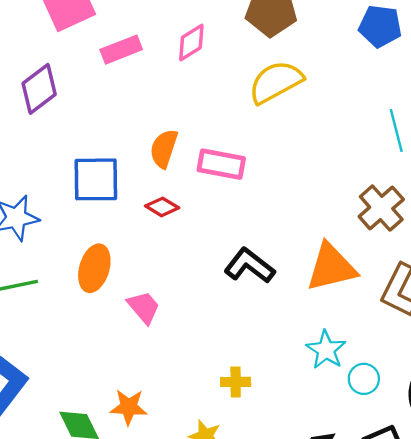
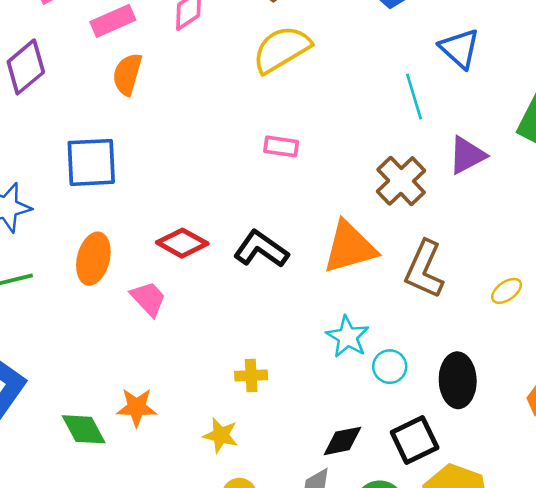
orange semicircle: (164, 149) -> (127, 74), moved
pink rectangle: (221, 164) -> (281, 146), moved, size x0.7
red diamond: (162, 207) -> (182, 243), moved, size x1.4

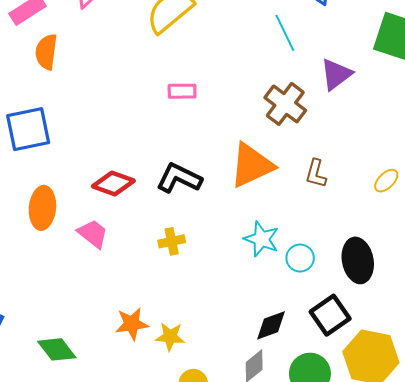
brown L-shape: (424, 269) -> (316, 174), size x0.6
yellow cross: (251, 376) -> (172, 241), moved
orange star: (137, 407) -> (132, 324), moved

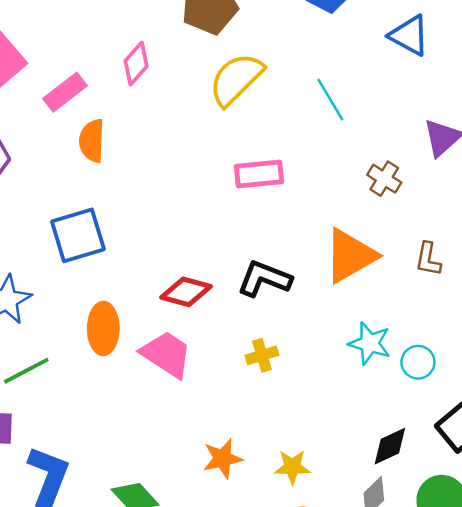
cyan line: (285, 33) -> (330, 100), moved
pink rectangle: (182, 91) -> (259, 174), size x1.4
brown cross: (285, 104) -> (384, 179), size x0.7
pink trapezoid: (93, 234) -> (166, 354), size x1.4
yellow star: (170, 337) -> (292, 467), moved

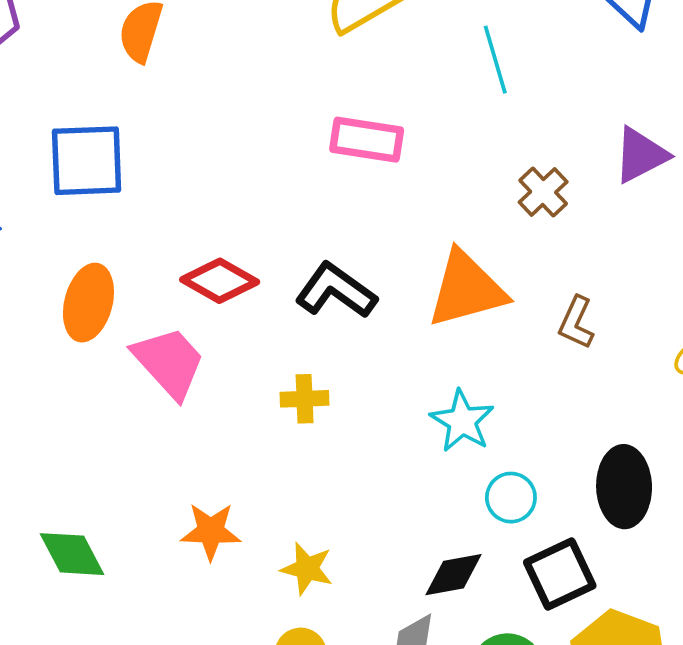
cyan circle: (418, 362) -> (511, 498), moved

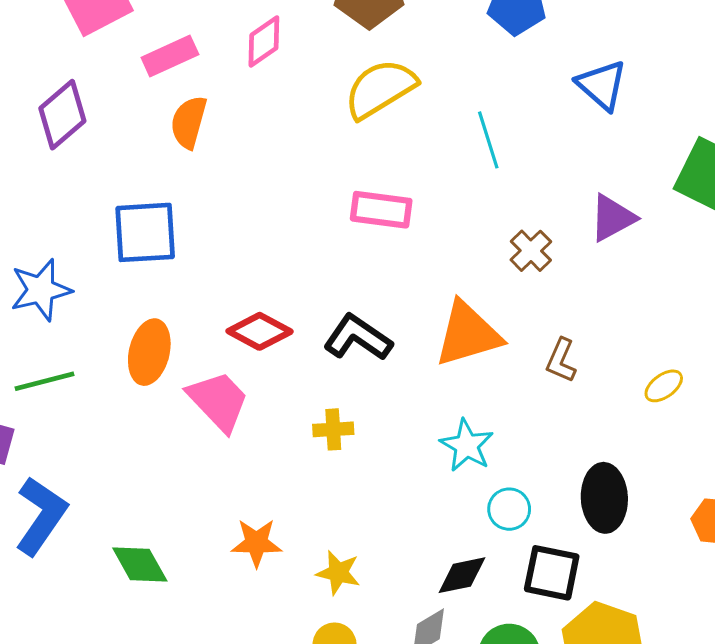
black square: (560, 574) -> (552, 573), turned 38

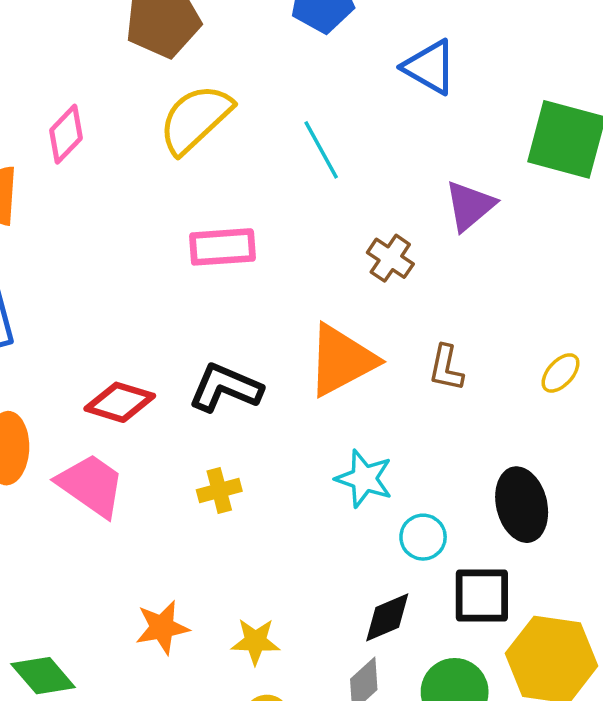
pink diamond: (264, 42) -> (66, 134), moved

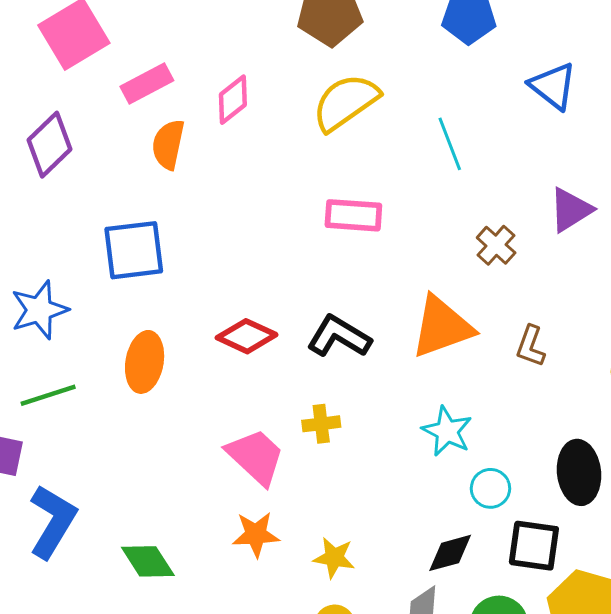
pink trapezoid: (91, 485) -> (256, 457), moved

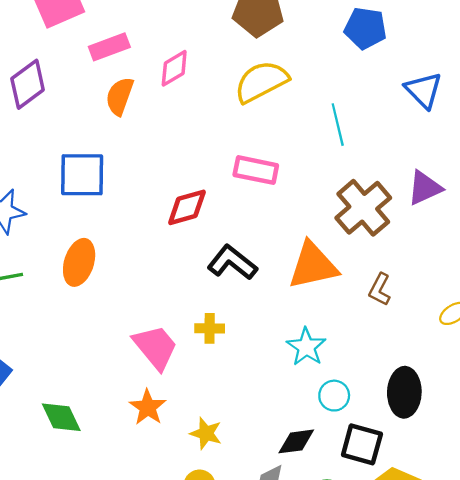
brown cross: (496, 245) -> (363, 208), size x1.8
red diamond: (247, 336) -> (187, 207), moved, turned -48
orange star: (256, 534) -> (148, 407), turned 30

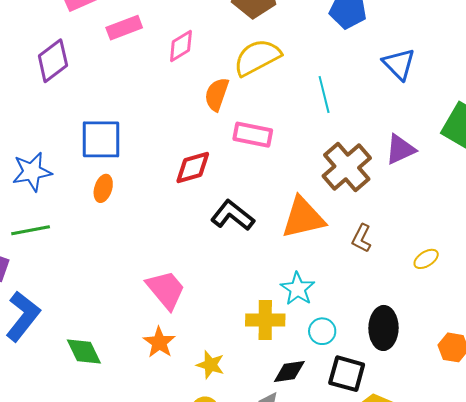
orange semicircle: (120, 96) -> (217, 94), moved
orange ellipse: (79, 262) -> (103, 188), moved, size x0.7
yellow cross: (210, 328) -> (265, 320), moved, size x1.5

